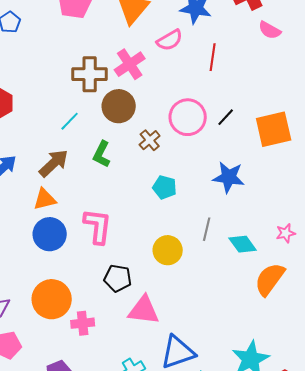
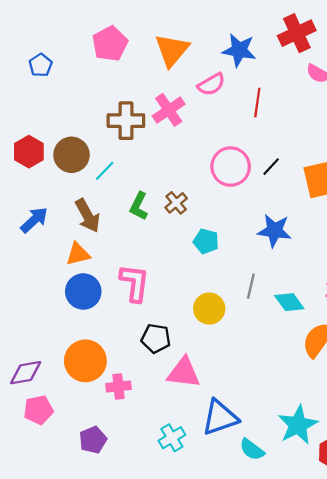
brown circle: (119, 106) -> (72, 155), moved
brown cross: (150, 140) -> (176, 203), moved
brown arrow: (54, 163) -> (88, 216), turned 104

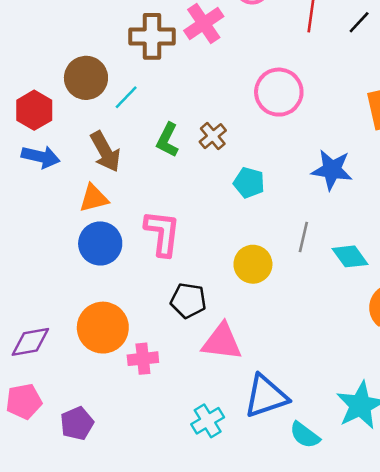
red hexagon: (29, 152) -> (34, 110), moved
black line: (271, 167) -> (359, 22), moved
blue arrow: (34, 220) -> (41, 157), turned 56
pink pentagon: (38, 410) -> (24, 401), moved
purple pentagon: (93, 440) -> (77, 423), moved

